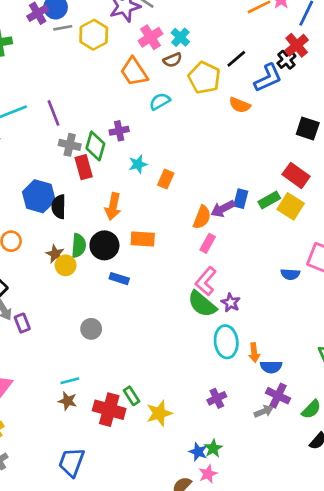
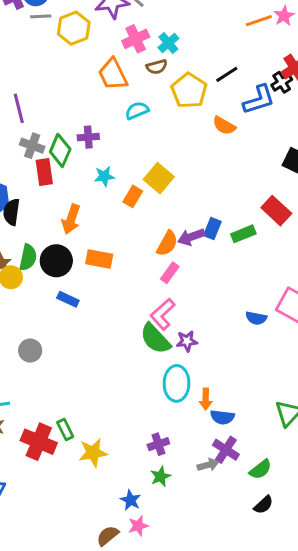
yellow square: (291, 206) -> (159, 178), moved
purple star: (231, 303) -> (187, 341), turned 30
green star: (213, 448) -> (160, 476), moved

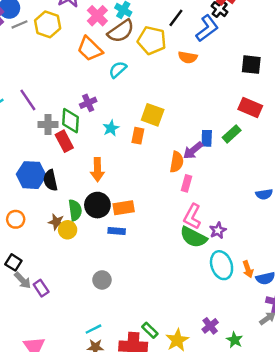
brown semicircle: (157, 67) -> (121, 31), size x1.6
orange rectangle: (99, 259) -> (124, 208), moved
purple cross: (158, 444) -> (210, 326), moved

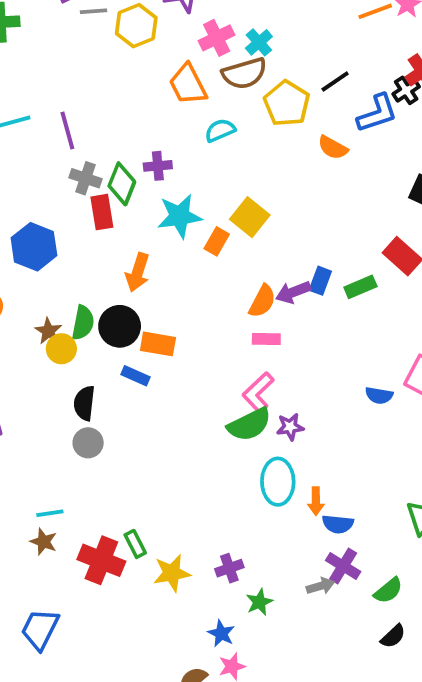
cyan star: (111, 128) -> (179, 216), size x1.6
black semicircle: (50, 180) -> (84, 403), moved
pink rectangle: (186, 183) -> (266, 339), turned 56
green semicircle: (193, 237) -> (249, 424), turned -72

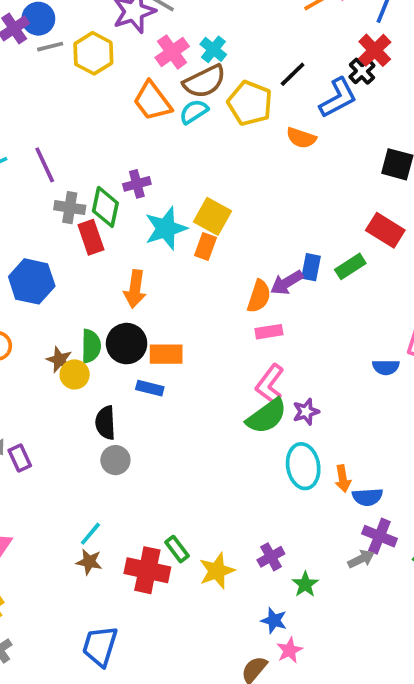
cyan semicircle: (220, 130) -> (194, 112), moved
yellow square: (250, 217) -> (212, 216), moved
cyan line: (50, 513) -> (90, 534), turned -32

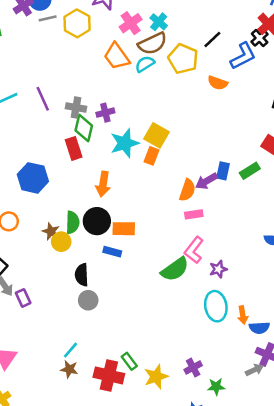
gray cross: (70, 208) -> (76, 108), moved
green semicircle: (267, 416) -> (175, 269), moved
green star: (305, 584) -> (216, 387), turned 30

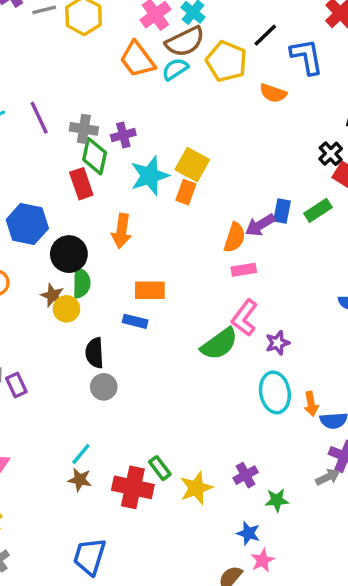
black cross: (260, 38) -> (331, 154), moved
blue L-shape: (243, 56) -> (307, 57), turned -72
black circle: (97, 221) -> (69, 254), moved

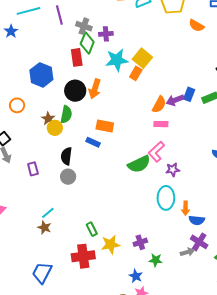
black circle: (69, 254) -> (75, 91), moved
purple rectangle: (16, 385) -> (33, 169), moved
red cross: (133, 487) -> (83, 256), moved, turned -30

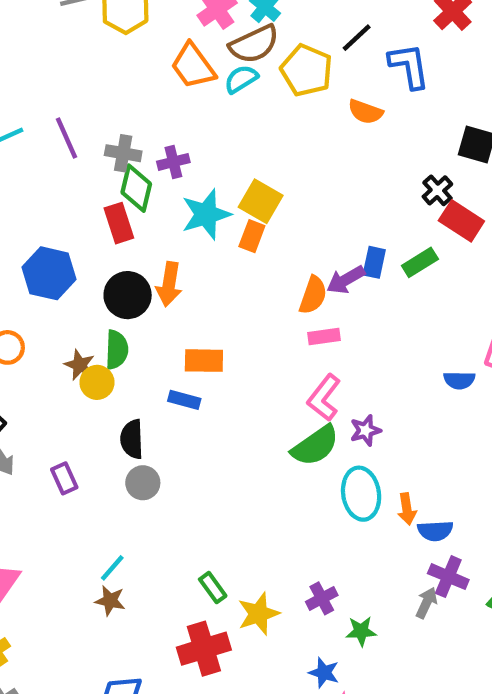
green semicircle: (139, 164) -> (315, 446), moved
gray arrow: (187, 252) -> (427, 603), turned -40

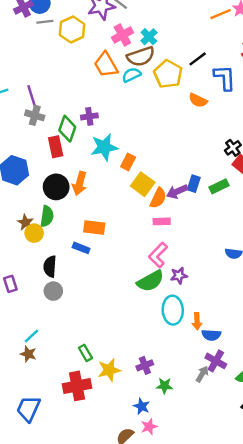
gray cross: (123, 153) -> (35, 115), moved
yellow square: (261, 201) -> (143, 184), moved

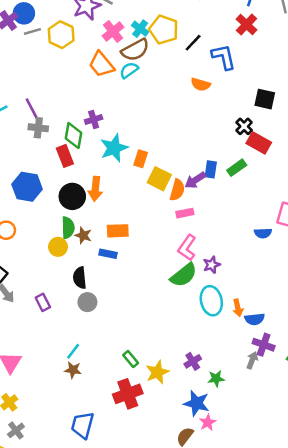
yellow pentagon: (168, 74) -> (164, 30), moved
brown star: (26, 222) -> (83, 235), moved
blue star: (142, 406) -> (197, 403), size x1.5

